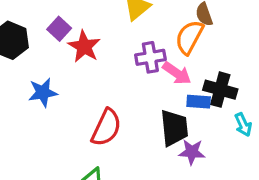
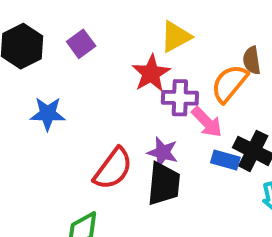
red star: (84, 46) -> (151, 73), moved
black trapezoid: (174, 128) -> (164, 184), moved
purple star: (192, 152) -> (163, 152), moved

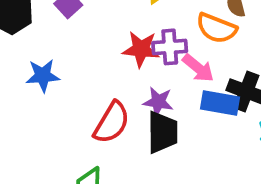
red star: (151, 73) -> (141, 49), moved, turned -30
orange semicircle: (229, 83) -> (216, 28), turned -102
blue rectangle: (225, 160) -> (220, 103), size x1.4

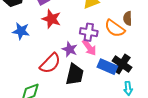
red star: (141, 49) -> (51, 19), moved
pink arrow: (198, 68) -> (89, 47), moved
purple star: (158, 102) -> (70, 49), moved

